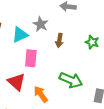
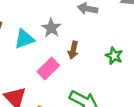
pink rectangle: (31, 58) -> (48, 69), moved, turned 36

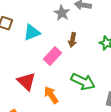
gray star: (51, 28) -> (62, 13), moved

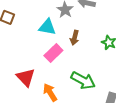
cyan triangle: (32, 32) -> (47, 27), moved, turned 30

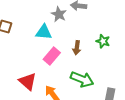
brown arrow: (75, 38) -> (77, 48), moved

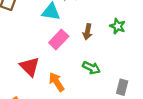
green arrow: (82, 79) -> (91, 68), size x0.7

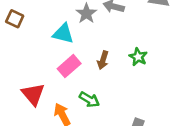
green arrow: (91, 68) -> (89, 100), moved

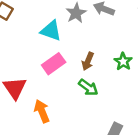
green arrow: (89, 100) -> (88, 87), moved

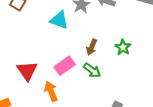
pink rectangle: (54, 64) -> (65, 66), moved

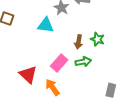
green star: (123, 47) -> (97, 39), moved
green arrow: (92, 70) -> (83, 62), turned -35

